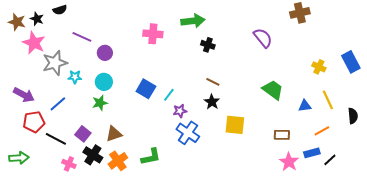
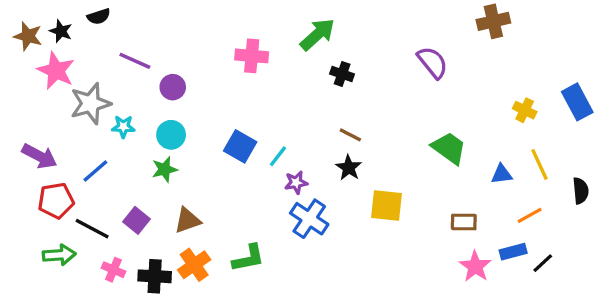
green arrow: (193, 21) -> (317, 34), turned -35
black cross: (93, 155) -> (155, 276), moved, turned -30
green arrow: (19, 158) -> (59, 255), moved

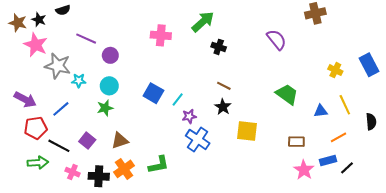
gray star: (90, 104) -> (58, 66), turned 30

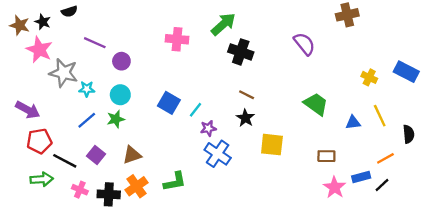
black cross: (219, 47) -> (241, 52), size x1.5
blue rectangle: (369, 65) -> (406, 72), turned -35
blue line: (61, 109) -> (87, 120), moved
orange line: (339, 137) -> (385, 158), moved

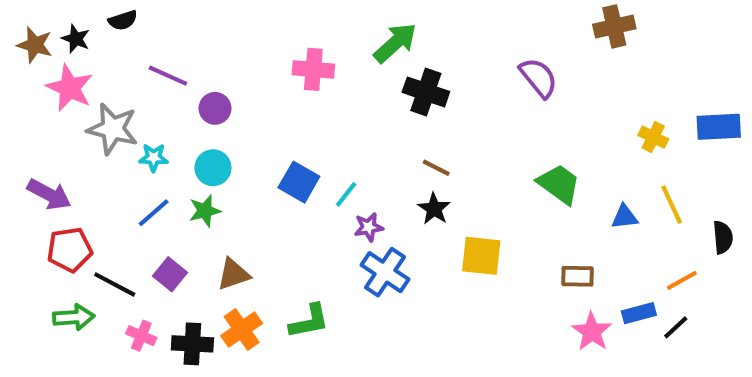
blue rectangle: (406, 72) -> (719, 127), turned -30

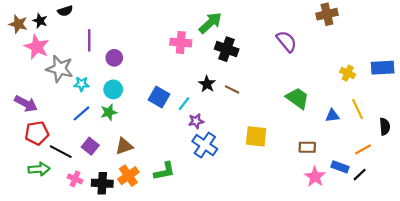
pink cross: (313, 69) -> (181, 43), moved
purple line: (168, 76) -> (89, 40), turned 66
black star: (434, 209) -> (207, 84), moved
blue rectangle: (639, 313) -> (340, 167), turned 35

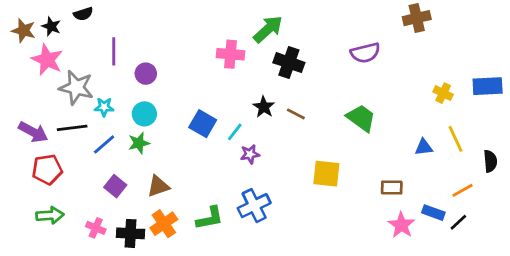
purple semicircle: (287, 41) -> (365, 53), turned 115
green trapezoid: (297, 98) -> (361, 118), moved
blue cross: (205, 145) -> (254, 206), moved, turned 30
black line: (61, 152) -> (72, 128), moved, turned -35

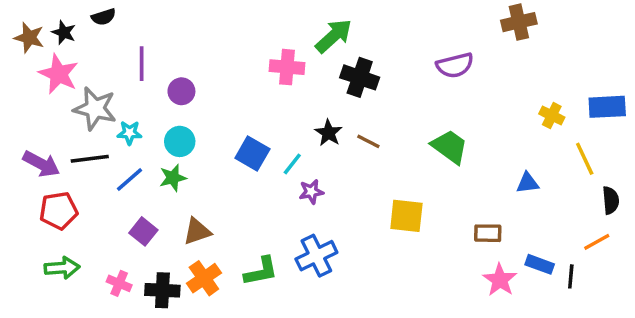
yellow line: (456, 139) -> (585, 159), moved
orange line: (463, 190) -> (597, 242), moved
black line: (458, 222) -> (571, 276), turned -42

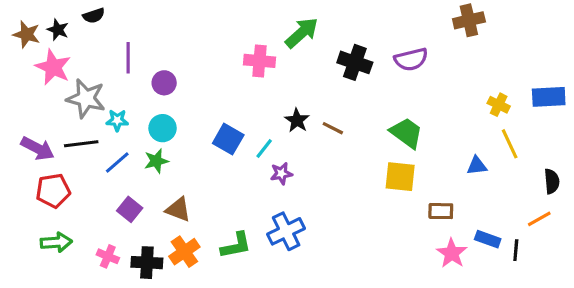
black cross: (360, 77) -> (355, 62), moved
yellow line: (585, 159) -> (510, 144), moved
yellow square: (406, 216) -> (400, 177), moved
brown triangle: (197, 231) -> (178, 209), turned 40

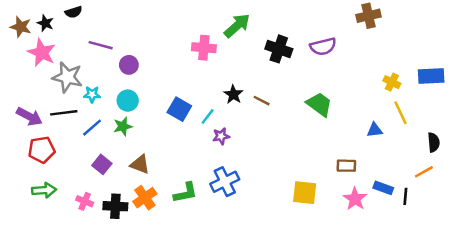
purple line: (128, 58) -> (101, 45), turned -75
yellow square: (400, 177) -> (305, 193), moved

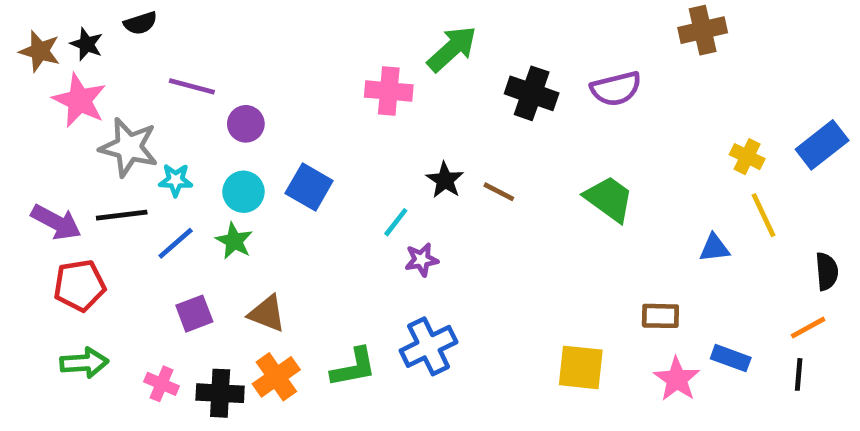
blue rectangle: (431, 76) -> (822, 145), turned -35
blue square: (179, 109) -> (309, 187), moved
green star: (123, 126) -> (234, 241), turned -30
purple square: (102, 164) -> (194, 314), turned 30
black line: (405, 196) -> (799, 374), moved

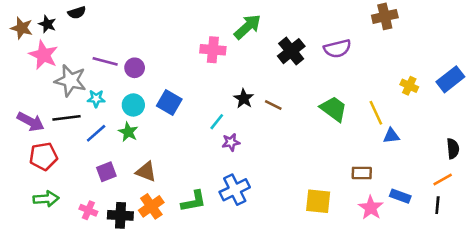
purple line: (192, 86) -> (105, 61), moved
black cross: (532, 93) -> (291, 51), turned 32
yellow line: (764, 215) -> (376, 113), moved

